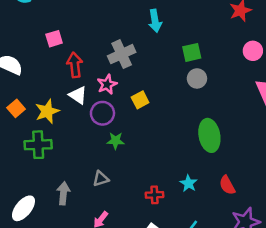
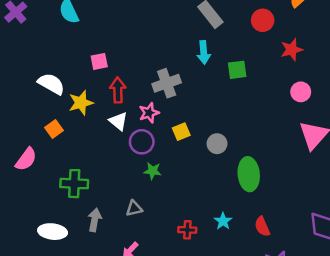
green square: (192, 52) -> (237, 70), moved
gray circle: (197, 78) -> (217, 144), moved
yellow star: (47, 111) -> (81, 103), moved
green cross: (38, 145) -> (74, 184), moved
white ellipse: (23, 208) -> (53, 232), turned 52

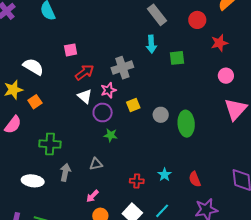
red arrow: (118, 90) -> (85, 72), turned 54
yellow star: (81, 103) -> (13, 90), moved
green ellipse: (249, 174) -> (186, 124), moved

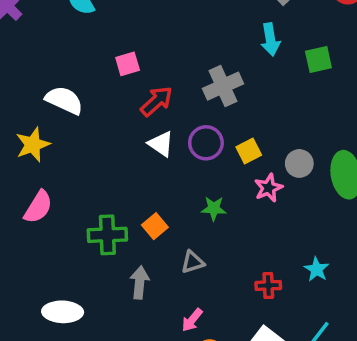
pink star: (108, 90) -> (269, 188), moved
orange square: (35, 102) -> (155, 226), moved
purple circle: (103, 112) -> (206, 143), moved
white ellipse: (33, 181) -> (63, 312), moved

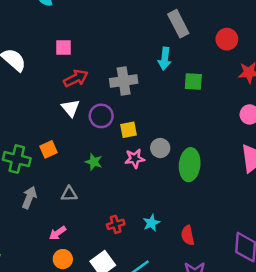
orange square: (155, 226) -> (48, 149), moved
red cross: (268, 285) -> (116, 224), turned -30

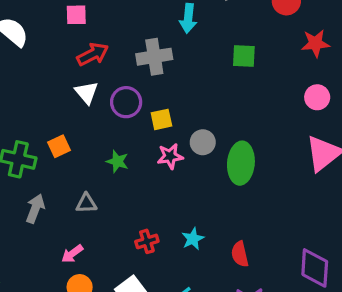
cyan arrow: (165, 59) -> (188, 18), moved

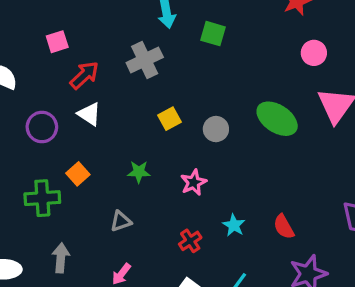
green square: (244, 56) -> (213, 34), moved, turned 30
purple circle: (126, 102) -> (42, 127), moved
pink star: (170, 156) -> (194, 182), moved
green ellipse: (241, 163) -> (277, 119), moved, turned -45
gray arrow: (35, 209) -> (61, 258), moved

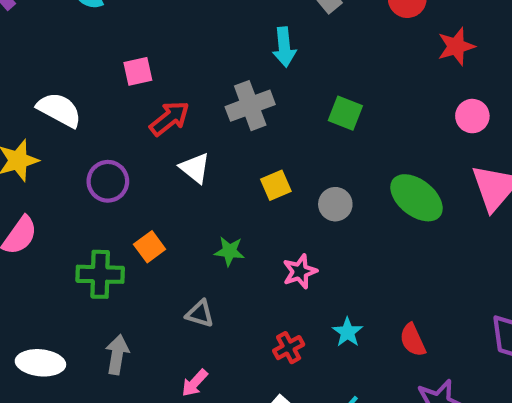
green square: (213, 34) -> (345, 113), moved
white triangle: (89, 114) -> (195, 168), moved
gray triangle: (121, 221) -> (200, 314), turned 30

